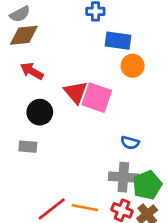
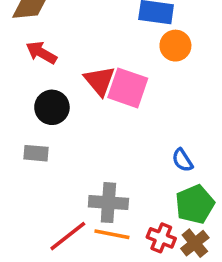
blue semicircle: (130, 143) -> (182, 160), moved, turned 42
gray cross: (123, 177) -> (108, 203), moved

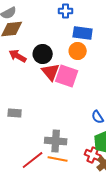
orange circle: (175, 46) -> (78, 51), moved
black circle: (52, 107) -> (43, 54), moved
red cross: (161, 238) -> (93, 155), moved

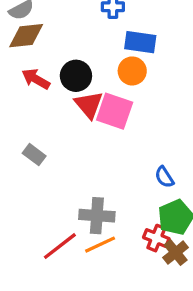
gray rectangle: (15, 113) -> (34, 155), moved, turned 32
orange line: (58, 159) -> (100, 245), turned -36

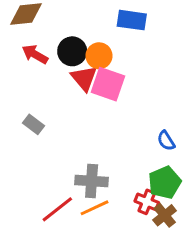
orange circle: (132, 71) -> (99, 56), moved
blue semicircle: (164, 177) -> (166, 141), moved

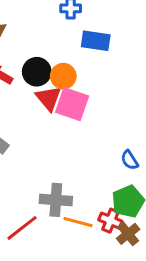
orange line: (95, 208) -> (78, 222), moved, turned 40

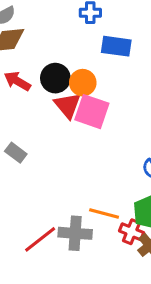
gray cross: (56, 200) -> (75, 233), moved
orange line: (78, 222) -> (104, 213), moved

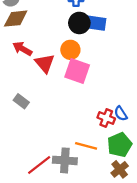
black circle: (55, 78) -> (79, 23), moved
red triangle: (68, 105) -> (45, 63), moved
red cross: (131, 232) -> (106, 118), moved

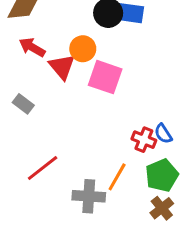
orange circle: (70, 50) -> (83, 49), moved
gray rectangle: (21, 101) -> (23, 104), moved
orange line: (86, 146) -> (117, 177), turned -75
red line: (39, 165) -> (43, 168), moved

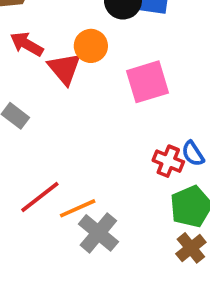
pink square: (105, 77) -> (148, 82), moved, turned -36
orange line: (117, 177) -> (78, 208), moved, turned 36
gray cross: (89, 196) -> (98, 233), turned 36

